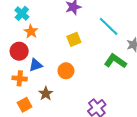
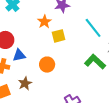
orange star: (31, 31) -> (44, 22), moved

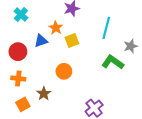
cyan line: (93, 28) -> (106, 28), turned 60
blue triangle: (19, 55) -> (41, 41), moved

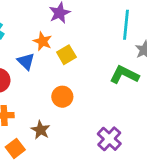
cyan line: (106, 28) -> (126, 25), moved
blue triangle: (41, 41) -> (26, 61), turned -48

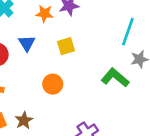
orange star: (43, 41) -> (44, 14), moved, turned -30
brown star: (40, 130) -> (24, 120), moved

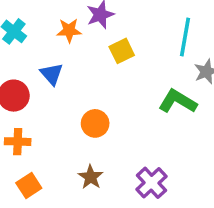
yellow square: (66, 46) -> (122, 51), moved
brown star: (24, 120) -> (91, 177), moved

